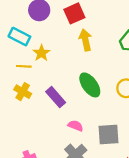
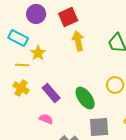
green ellipse: (90, 85) -> (85, 98), moved
pink semicircle: (76, 126) -> (46, 119), moved

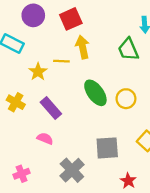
yellow star: (38, 53) -> (38, 72), moved
yellow line: (22, 65) -> (61, 61), moved
green ellipse: (85, 98) -> (95, 93), moved

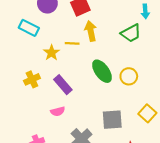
green trapezoid: (128, 49) -> (131, 33), turned -95
yellow cross: (16, 102) -> (32, 79), turned 35
pink semicircle: (45, 139) -> (58, 111), turned 144

